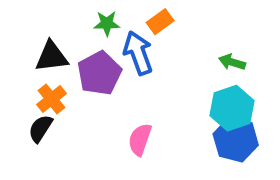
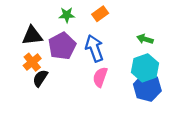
blue arrow: (138, 53) -> (94, 48), moved
black semicircle: (40, 128) -> (40, 78), moved
pink semicircle: (140, 139) -> (100, 77), moved

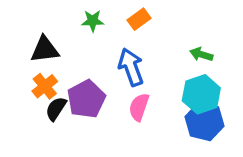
purple pentagon: (62, 46) -> (86, 99), moved

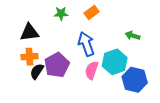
orange cross: (45, 86) -> (29, 57), turned 35
cyan hexagon: (201, 94) -> (115, 62), moved

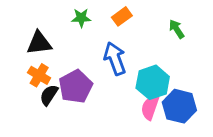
green arrow: (133, 36) -> (177, 29), moved, turned 40
orange cross: (29, 57) -> (39, 75), turned 35
pink semicircle: (92, 70) -> (150, 108), moved

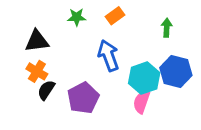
green arrow: (177, 29) -> (167, 28), turned 36
purple pentagon: (76, 87) -> (83, 98), moved
blue hexagon: (179, 106) -> (176, 71), moved

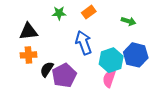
green arrow: (167, 28) -> (129, 21), turned 104
orange cross: (37, 71) -> (28, 55), turned -35
black semicircle: (46, 90) -> (47, 69), moved

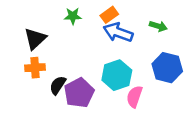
black triangle: (28, 31) -> (35, 39), turned -36
blue arrow: (84, 43) -> (118, 32), moved, turned -50
cyan hexagon: (111, 60) -> (117, 75), moved

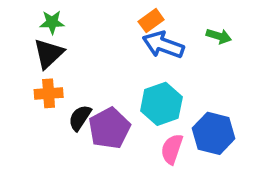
green star: (73, 16) -> (52, 22), moved
blue hexagon: (167, 68) -> (214, 133), moved
pink semicircle: (134, 97) -> (172, 149), moved

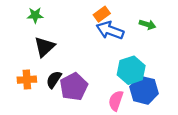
black triangle: (49, 54) -> (44, 47), moved
orange cross: (49, 93) -> (27, 80), moved
cyan hexagon: (161, 104) -> (131, 70), moved

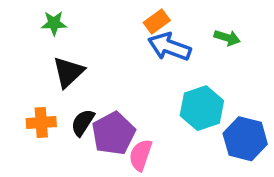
blue hexagon: (144, 90) -> (245, 139), moved
pink semicircle: (116, 101) -> (141, 155), moved

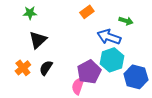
blue arrow: (169, 47) -> (109, 37), moved
orange cross: (41, 123) -> (23, 68), turned -35
purple pentagon: (113, 133) -> (89, 72), moved

